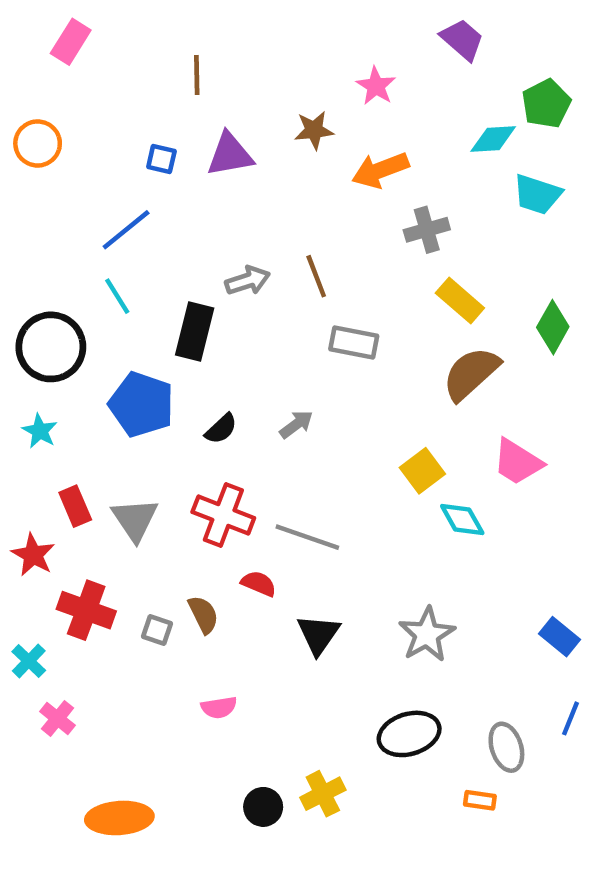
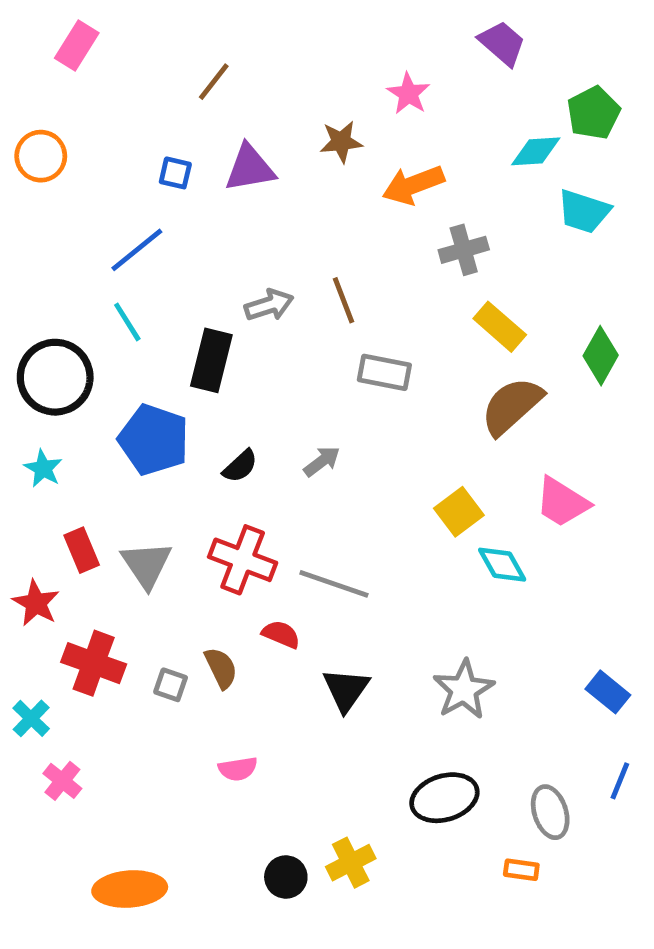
brown line: (197, 75) -> (214, 82), turned 39

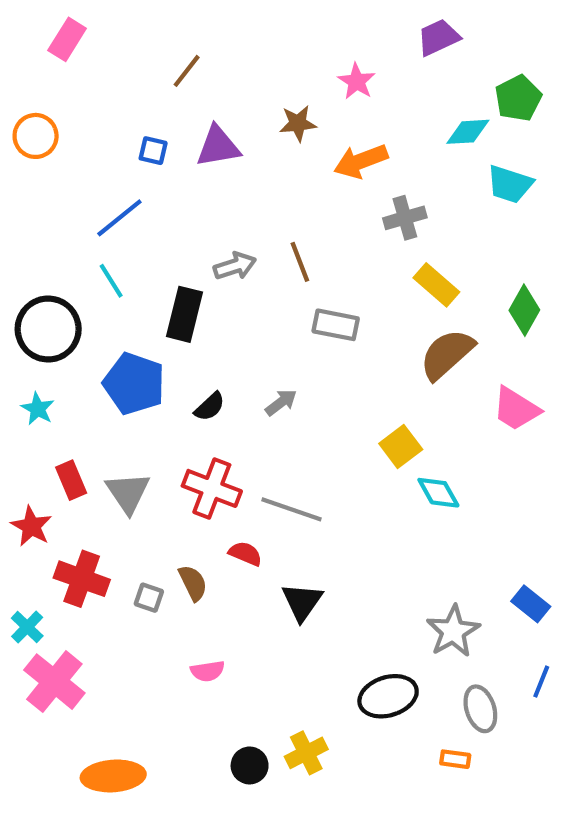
purple trapezoid: (502, 43) -> (438, 37), turned -66
pink trapezoid: (562, 502) -> (516, 409), moved
gray star: (464, 690) -> (453, 631), moved
pink cross: (62, 781) -> (54, 682), size x1.8

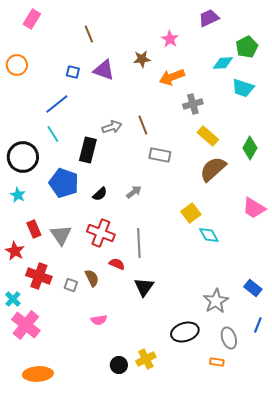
brown line: (187, 71) -> (89, 34), turned -60
purple triangle: (218, 146) -> (104, 70), turned 30
pink trapezoid: (516, 409) -> (254, 208), moved
gray line: (292, 509) -> (139, 243), turned 68
orange ellipse: (113, 776) -> (38, 374), moved

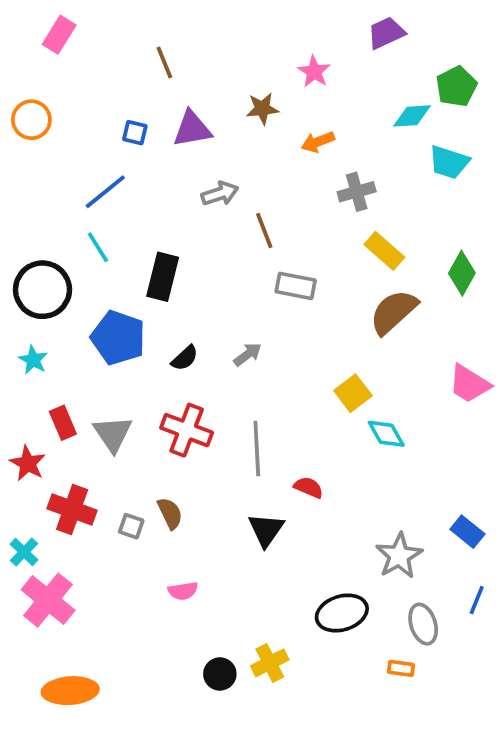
purple triangle: (104, 70) -> (192, 129), turned -30
orange arrow: (172, 77) -> (318, 142), size x0.7
gray arrow: (112, 127) -> (220, 194), moved
red semicircle: (117, 264) -> (309, 487), moved

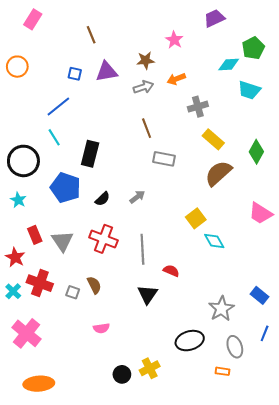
gray arrow: (220, 194) -> (143, 87), moved
cyan cross: (24, 552) -> (13, 291), moved

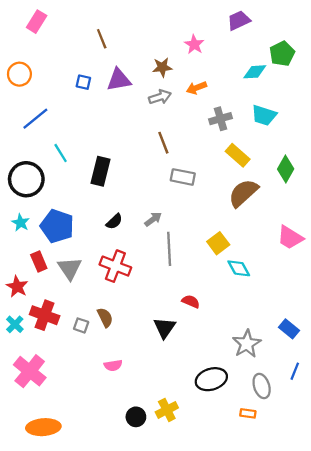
cyan trapezoid: (249, 90) -> (264, 115), moved
blue line: (58, 107) -> (35, 119), moved
blue pentagon: (65, 188) -> (57, 226), moved
gray line: (142, 249) -> (169, 249), moved

